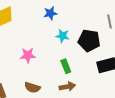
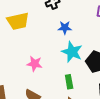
cyan star: (63, 36) -> (72, 52), size x1.5

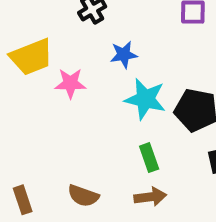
pink star: (35, 64) -> (70, 83), moved

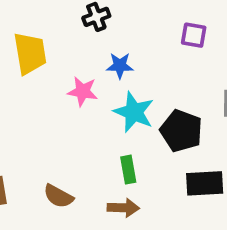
yellow trapezoid: (31, 57) -> (30, 53), turned -87
pink star: (70, 83) -> (83, 91), moved

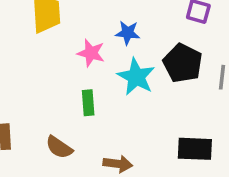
black pentagon: (181, 131) -> (183, 63), moved
green rectangle: (128, 170) -> (88, 103), moved

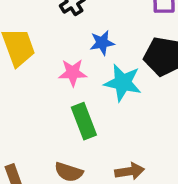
green rectangle: (88, 103) -> (84, 121), size x1.4

